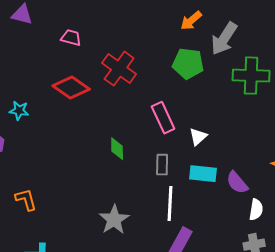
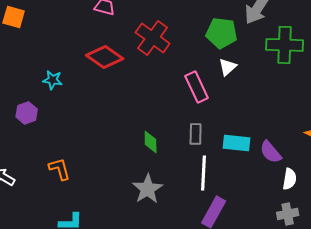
white triangle: (198, 137) -> (228, 67), moved
green diamond: (117, 149) -> (151, 142), moved

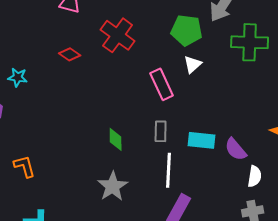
red diamond: (105, 57) -> (70, 54), size x0.6

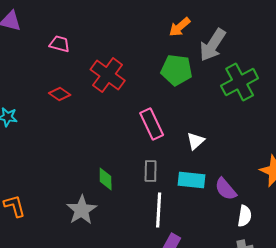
green cross: (250, 42) -> (240, 82), turned -30
white triangle: (193, 64) -> (196, 141), moved
gray star: (113, 186) -> (82, 210), moved

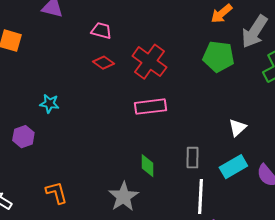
red diamond: (60, 94) -> (103, 63), moved
pink rectangle: (152, 124) -> (150, 107), moved, turned -72
cyan rectangle: (192, 180) -> (233, 167), turned -36

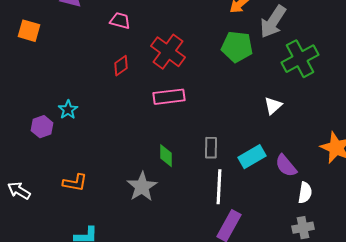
red diamond: (103, 63) -> (121, 66), moved, turned -70
cyan star: (49, 104) -> (68, 110), moved, turned 30
white triangle: (237, 128) -> (273, 106), moved
orange L-shape: (56, 193) -> (75, 183), turned 115

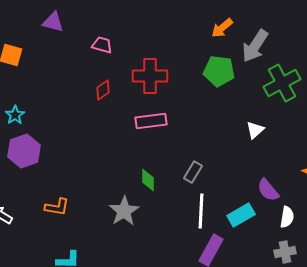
red cross: (168, 52) -> (150, 76), turned -36
cyan star: (68, 110) -> (15, 115), moved
purple hexagon: (42, 127) -> (24, 151), size x1.5
gray rectangle: (211, 148) -> (193, 172), turned 30
cyan rectangle: (252, 157) -> (241, 215), moved

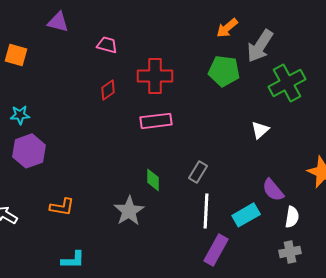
cyan star: (15, 115) -> (20, 115), turned 30

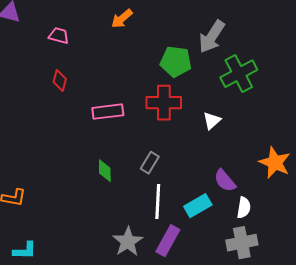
orange arrow: (227, 28) -> (122, 19), moved
red cross: (155, 76) -> (164, 103), moved
red diamond: (108, 90) -> (60, 81), turned -40
gray star: (129, 211) -> (128, 242), moved
gray cross: (290, 252) -> (242, 243), size x1.4

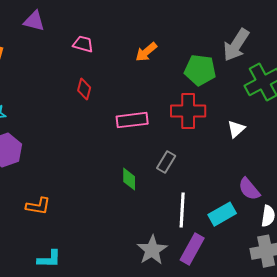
orange arrow: (122, 19) -> (146, 52), moved
gray rectangle: (150, 163) -> (166, 162), moved

